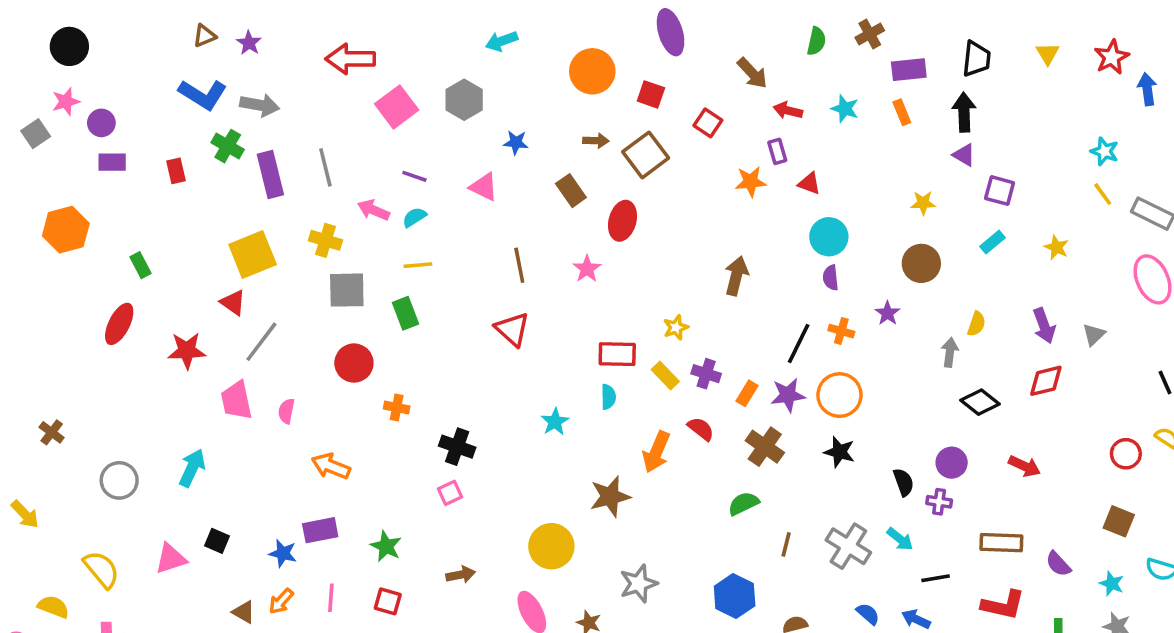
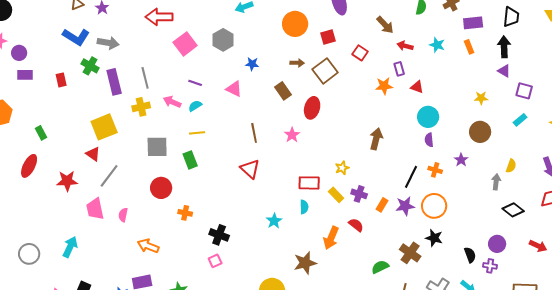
red square: (651, 94) -> (328, 37), turned -35
yellow cross: (325, 240) -> (141, 107), moved, turned -30
brown cross: (765, 447) -> (410, 253), moved

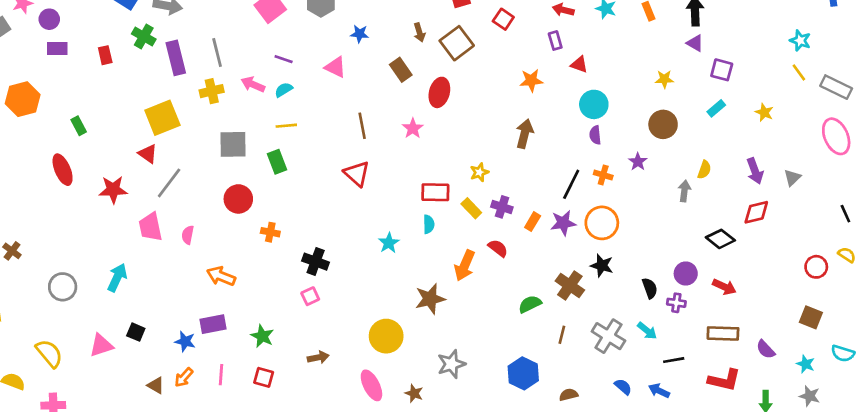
brown arrow: (297, 63) -> (419, 33), turned 72
orange star: (384, 86) -> (531, 80), moved
red ellipse: (29, 166) -> (63, 170), turned -50
black diamond: (513, 210) -> (720, 239), moved
red arrow: (538, 246) -> (724, 287), moved

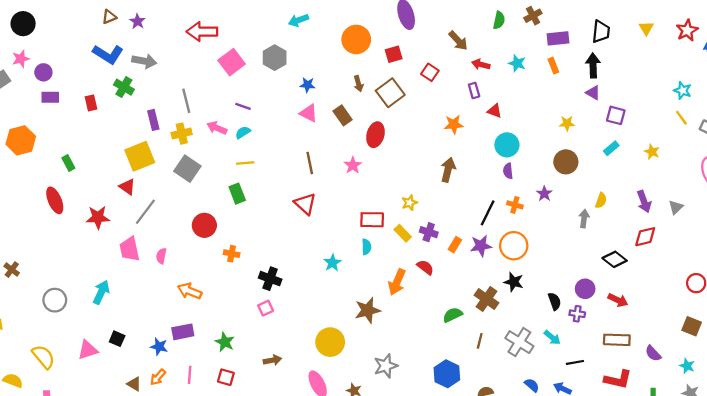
purple rectangle: (176, 58) -> (153, 120), moved, size x0.7
pink triangle: (336, 67) -> (309, 113), moved
gray square: (233, 144) -> (187, 169), moved, turned 35

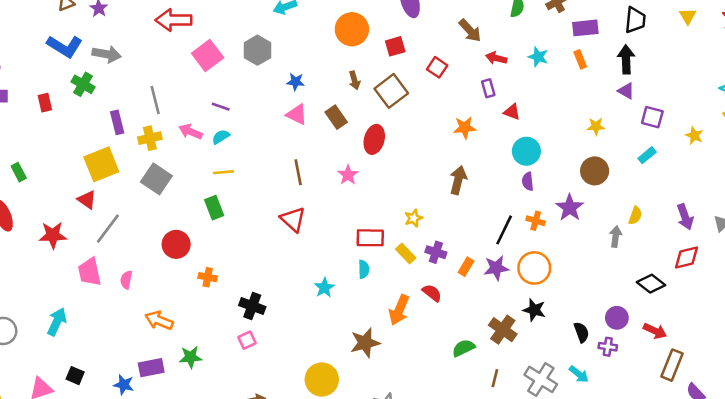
yellow star: (652, 152) -> (694, 135), moved
purple star: (544, 194) -> (570, 208), size x1.5
brown rectangle: (617, 340) -> (672, 365), moved, turned -70
green star: (225, 342) -> (191, 357), moved, turned -30

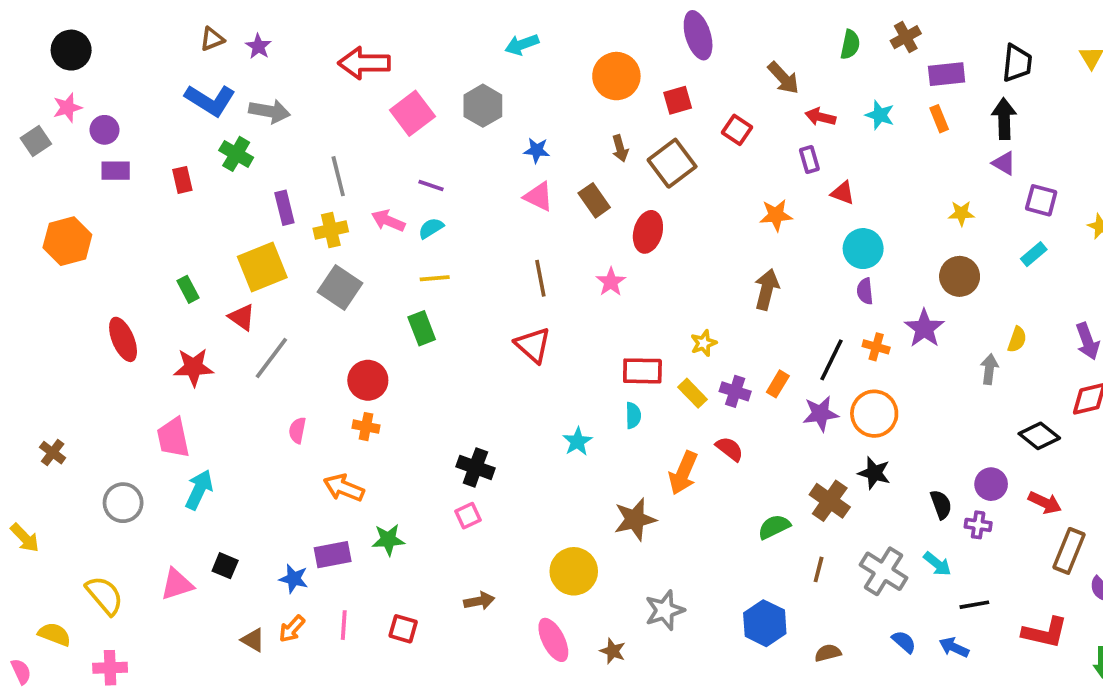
green rectangle: (19, 172) -> (188, 289), moved
orange rectangle: (466, 267) -> (778, 384), moved
pink trapezoid: (90, 272) -> (173, 438), moved
orange cross: (208, 277) -> (366, 427), moved

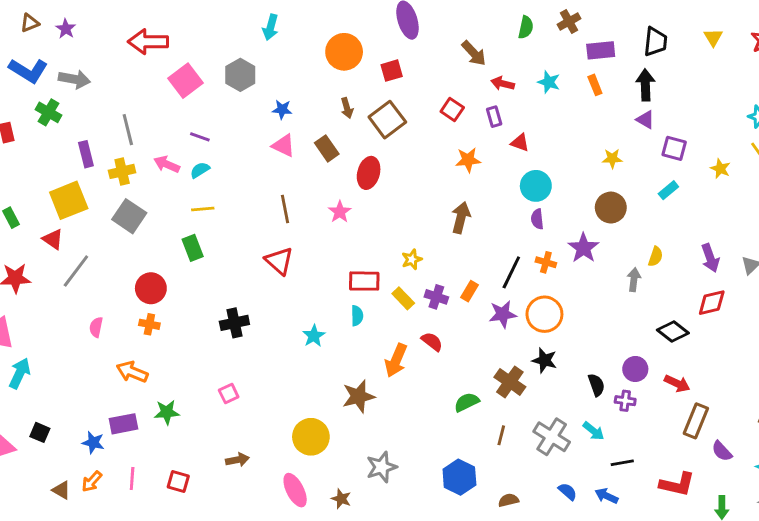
cyan arrow: (522, 45) -> (271, 27), turned -55
red square: (737, 130) -> (452, 109), moved
black cross: (475, 467) -> (234, 323), moved, turned -32

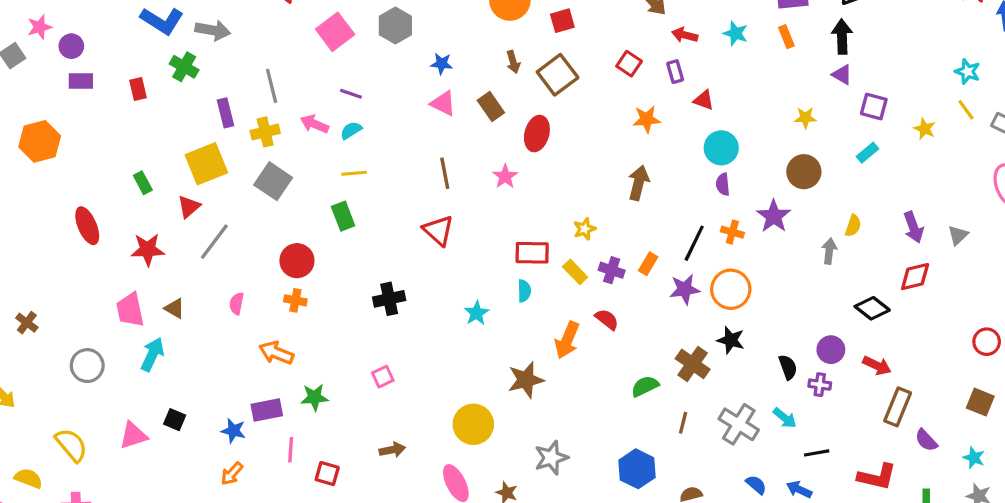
red triangle: (53, 239) -> (189, 207), turned 45
pink line: (132, 479) -> (291, 450), moved
brown triangle: (61, 490) -> (175, 308), moved

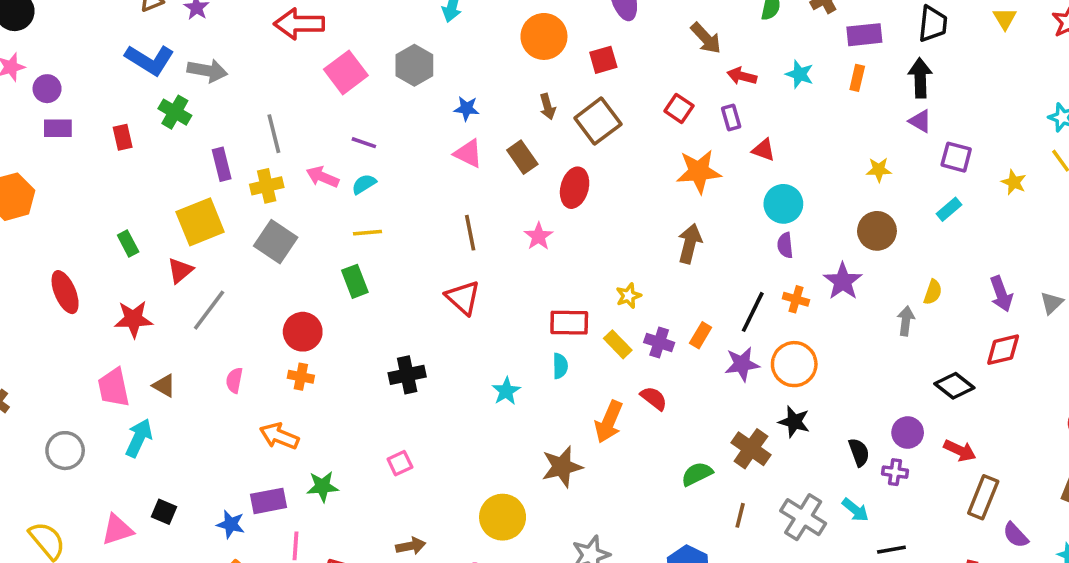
orange rectangle: (786, 37) -> (857, 78), turned 35
orange star: (647, 119) -> (699, 171), size x1.4

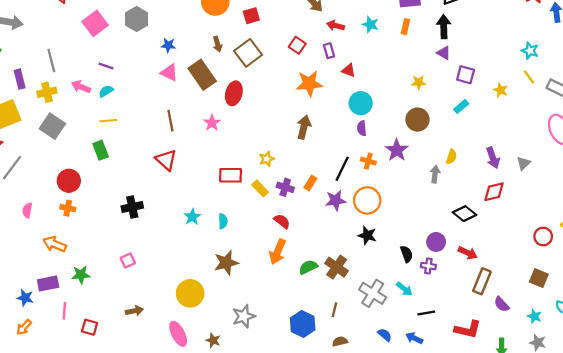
brown rectangle: (522, 157) -> (202, 75), size x1.5
cyan semicircle: (560, 366) -> (223, 221), moved
orange arrow: (609, 422) -> (278, 252), moved
brown cross: (751, 449) -> (337, 267), moved
brown line: (740, 515) -> (334, 310), moved

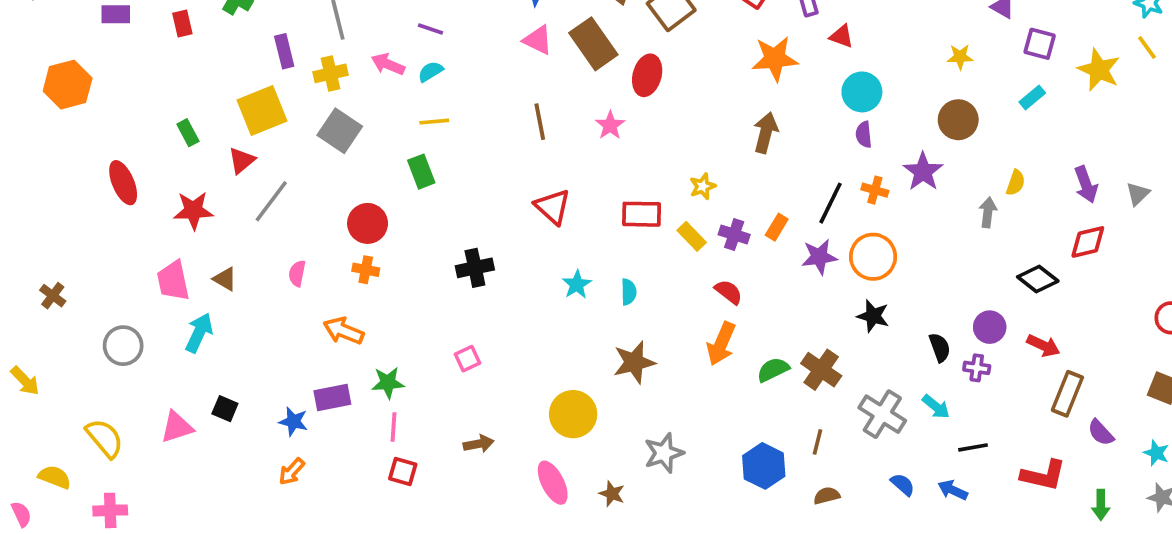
yellow star: (501, 90) -> (1099, 70), size x1.6
red triangle: (166, 160) -> (553, 207), moved
pink line: (64, 311) -> (393, 427), moved

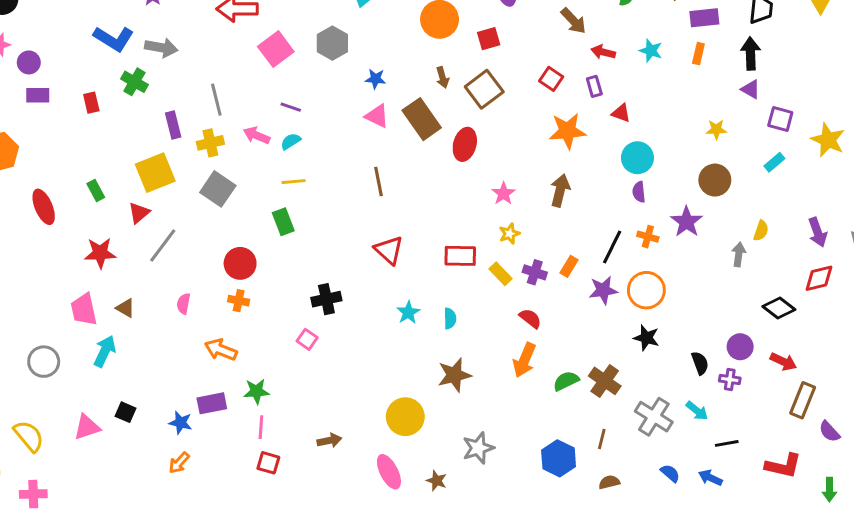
pink star: (610, 125) -> (504, 193), moved
red ellipse: (123, 183) -> (44, 207), moved
pink square: (468, 359) -> (307, 339), moved, turned -30

